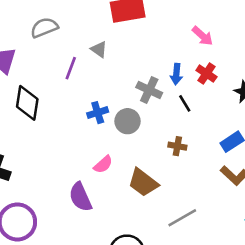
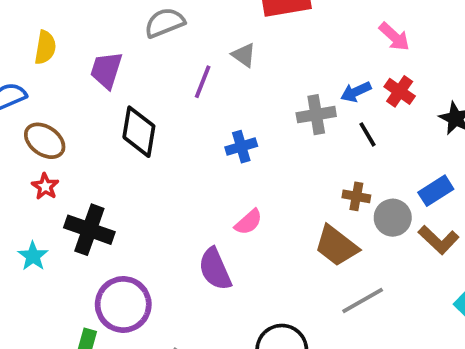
blue arrow: (176, 74) -> (356, 92), turned 60
gray cross: (149, 90) -> (316, 115), turned -35
gray circle: (128, 121) -> (393, 218), moved
brown trapezoid: (143, 183) -> (336, 246), moved

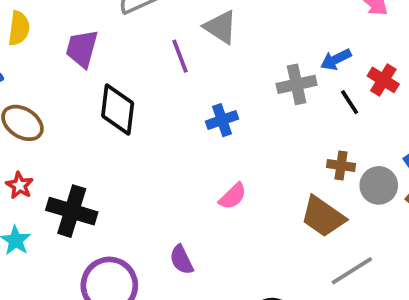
gray triangle: (244, 55) -> (221, 27), size x1.4
purple line: (203, 82) -> (180, 56), turned -40
red cross: (400, 91) -> (383, 80), moved
red star: (45, 186) -> (20, 185), moved
purple semicircle: (215, 269) -> (181, 260), moved, size x0.7

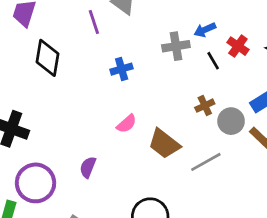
brown cross: (341, 165) -> (205, 106), turned -36
brown trapezoid: (323, 217) -> (164, 144), moved
purple semicircle: (181, 260) -> (88, 167), turned 45
gray line: (352, 271) -> (206, 162), moved

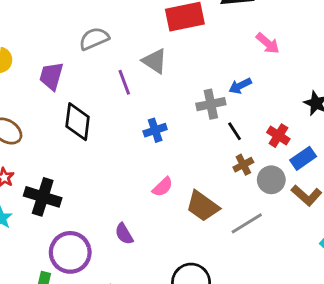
red cross: (238, 46) -> (278, 136), moved
black line: (213, 61) -> (235, 131), moved
purple semicircle: (88, 167) -> (124, 234), turned -50

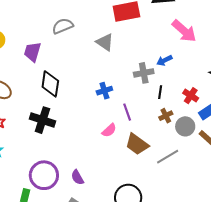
pink arrow: (268, 43) -> (184, 31), size x1.5
purple line: (124, 82) -> (127, 112), moved
black line: (235, 131) -> (160, 92), turned 40
black cross: (43, 197) -> (42, 120), moved
purple semicircle: (124, 234) -> (77, 177), moved

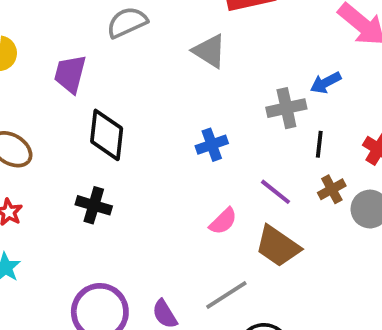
purple line: (127, 112) -> (275, 192), moved, turned -30
black cross: (42, 120) -> (94, 205), size x0.7
gray line: (168, 157) -> (226, 295), moved

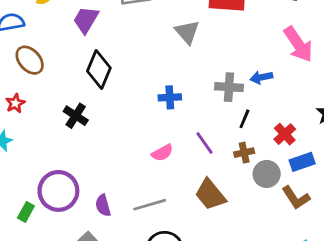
brown trapezoid: (278, 246) -> (210, 195), moved

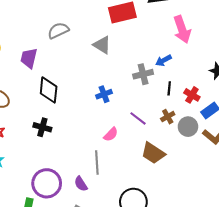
pink arrow: (298, 44) -> (182, 29), turned 32
black line: (244, 119) -> (169, 88), moved
gray line: (150, 205) -> (97, 163), moved, turned -60

